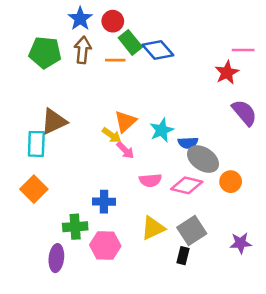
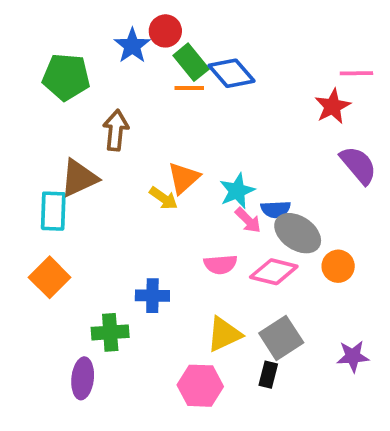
blue star: (80, 19) -> (132, 46), moved
brown arrow: (83, 50) -> (116, 130), moved
orange line: (115, 60) -> (189, 88), moved
pink arrow: (125, 150) -> (248, 220), moved
pink hexagon: (105, 246) -> (200, 386), moved

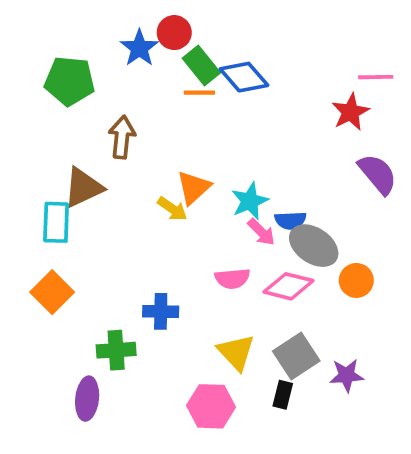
yellow triangle: (224, 334) -> (236, 352), turned -48
purple star: (353, 356) -> (347, 375), moved

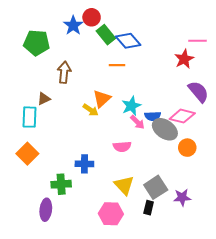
orange line: (199, 93) -> (117, 65), moved
brown triangle: (83, 187) -> (44, 99), size x0.6
pink diamond: (289, 286) -> (182, 116), moved

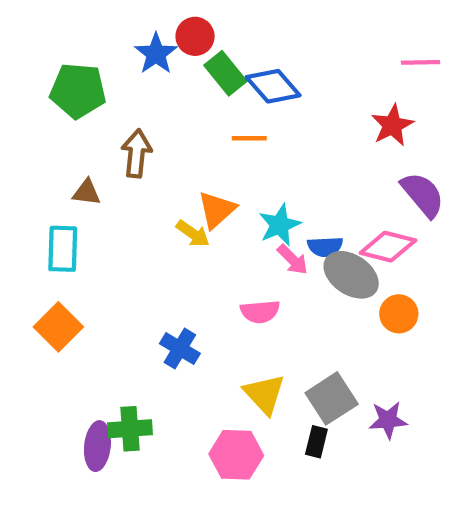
pink line: (197, 41) -> (420, 62), moved
brown triangle: (44, 99) -> (87, 192), moved, turned 32
blue cross: (84, 164) -> (180, 349), turned 30
green cross: (61, 184) -> (130, 429), moved

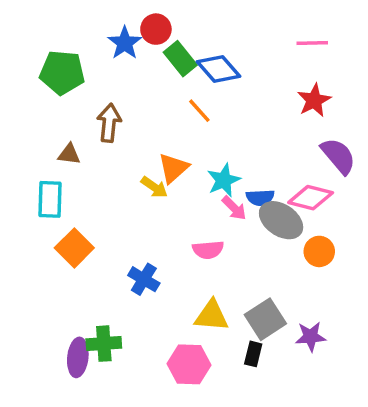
pink line: (420, 62) -> (312, 43), moved
orange line: (249, 138) -> (199, 111), turned 48
orange square: (58, 327) -> (74, 248), moved
yellow triangle: (264, 394) -> (212, 316), turned -42

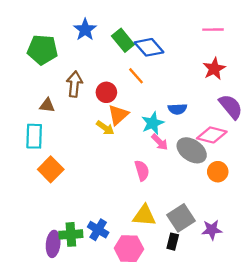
red circle: (156, 29) -> (106, 92), moved
blue semicircle: (260, 198) -> (177, 109), moved
pink semicircle: (208, 250) -> (142, 170), turned -102
blue cross: (144, 279) -> (98, 230), moved

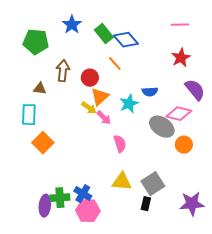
pink arrow: (160, 142) -> (104, 118), moved
purple star: (212, 230) -> (192, 204), moved, size x1.4
pink hexagon: (129, 249) -> (88, 211), moved

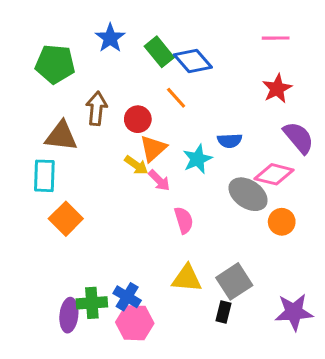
brown triangle: (40, 89) -> (61, 136), size x1.6

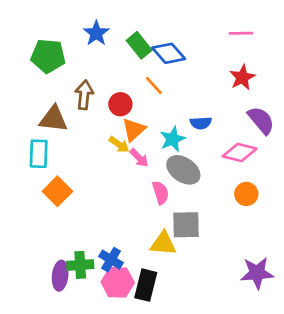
gray ellipse: (248, 194) -> (183, 170), moved
gray square: (234, 281) -> (186, 225), moved, turned 32
black rectangle: (224, 312) -> (146, 285), moved, size x1.6

